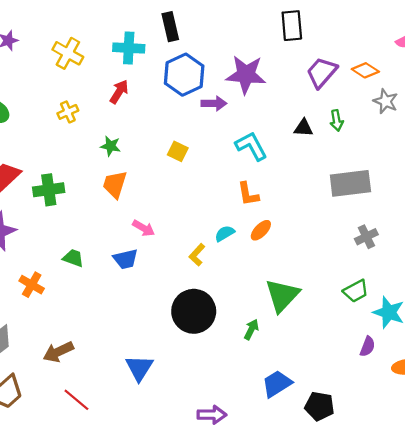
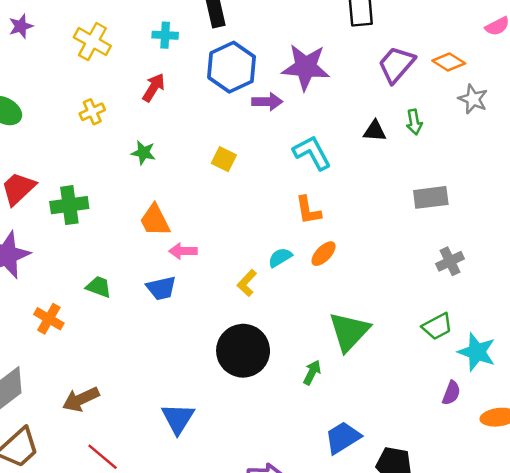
cyan cross: (129, 48) -> (165, 35), size x0.7
gray rectangle: (350, 183) -> (431, 197), size x0.7
orange trapezoid: (115, 184) -> (155, 220), moved, turned -44
pink arrow: (144, 228) -> (183, 251), turned 150

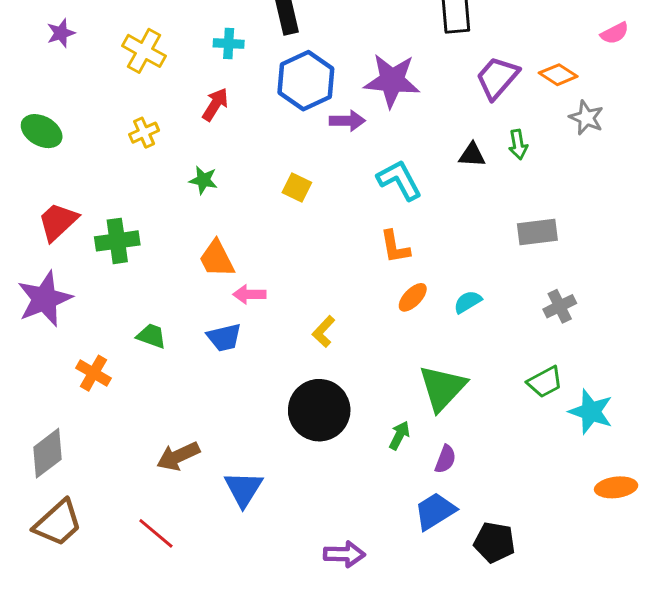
cyan semicircle: (280, 257) -> (468, 302), moved
purple semicircle: (451, 393) -> (445, 459), moved
brown arrow: (81, 399) -> (178, 456), moved

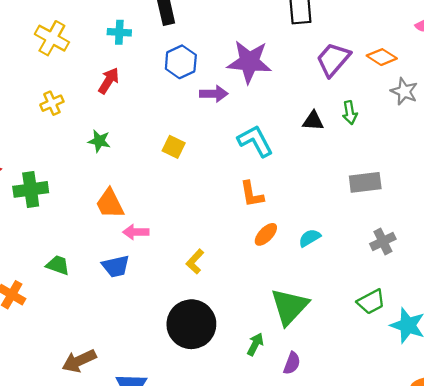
blue hexagon: (306, 81) -> (181, 62), size x0.7

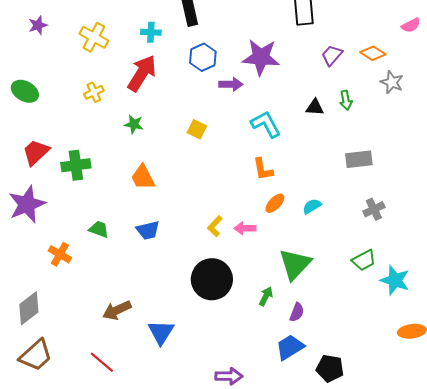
purple trapezoid: (333, 59) -> (332, 55), size x0.7
red arrow: (109, 81) -> (142, 73), size x1.6
pink arrow: (136, 232) -> (245, 228), moved

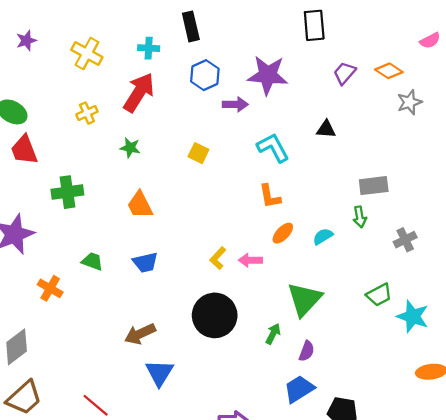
gray star: (392, 82) -> (409, 102), turned 30
green arrow: (346, 100) -> (360, 217), moved
red trapezoid: (36, 152) -> (24, 150), moved, turned -68
gray cross: (374, 209) -> (405, 240), moved
brown arrow: (117, 310) -> (140, 334), moved

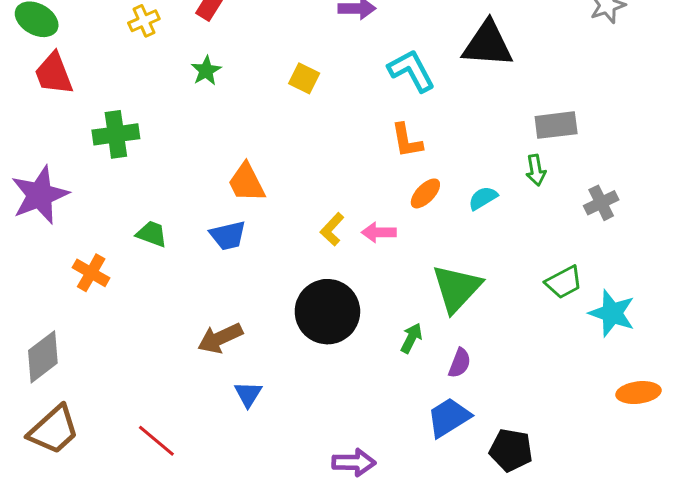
black triangle: (326, 129) -> (488, 44), size x1.8
green star: (130, 148) -> (206, 71), turned 30
orange trapezoid: (140, 205) -> (247, 183), moved
blue triangle: (159, 373) -> (248, 394), size x0.7

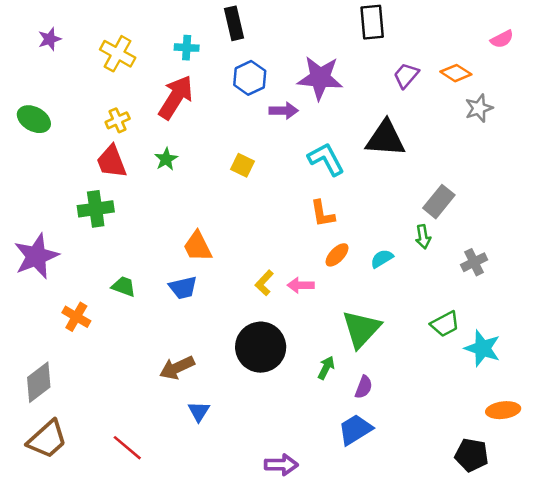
red trapezoid: (54, 74) -> (111, 162), moved
gray rectangle: (556, 125) -> (439, 202), turned -44
black pentagon: (511, 450) -> (472, 455), moved

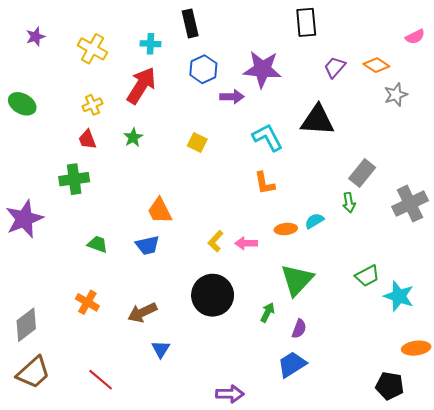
red trapezoid: (111, 162) -> (87, 139), size x0.7
orange ellipse: (337, 255) -> (286, 229), moved, turned 40
gray cross: (474, 262) -> (410, 204), moved, size x1.6
orange cross: (76, 317) -> (87, 302), moved

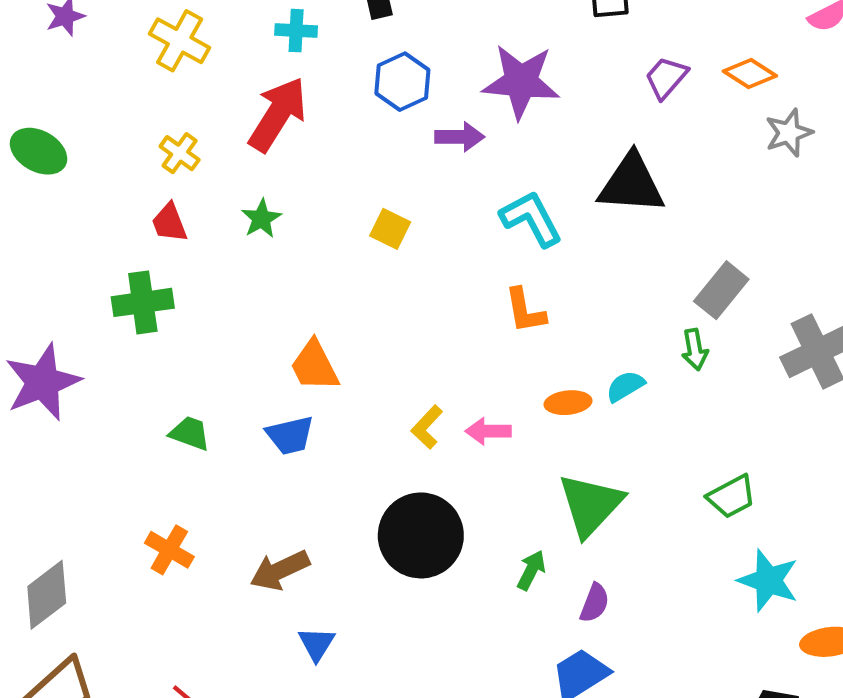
yellow cross: (92, 105) -> (180, 153), turned -30
cyan star: (399, 296) -> (768, 580), moved

